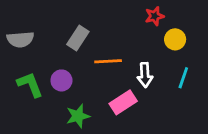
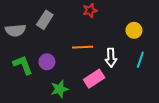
red star: (155, 16) -> (90, 10), moved
gray rectangle: (78, 38) -> (45, 20), moved

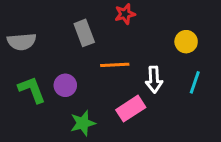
gray rectangle: (45, 20) -> (84, 33), moved, turned -54

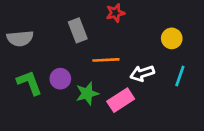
white arrow: (154, 79) -> (142, 73), turned 75
green star: (83, 123) -> (87, 93), moved

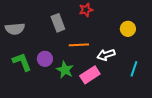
cyan line: (180, 76) -> (134, 69), moved
green star: (87, 93) -> (65, 70), turned -30

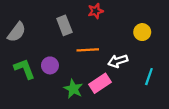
gray semicircle: (15, 29) -> (17, 32), turned -48
green star: (65, 70) -> (73, 89), moved

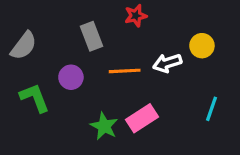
white arrow: (118, 61) -> (167, 63), moved
purple circle: (50, 65) -> (71, 77), moved

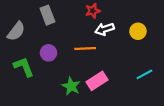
gray rectangle: (91, 36) -> (47, 15), moved
white arrow: (167, 63) -> (105, 29), moved
cyan line: (211, 109) -> (144, 74), turned 42

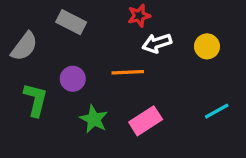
gray rectangle: (47, 15) -> (71, 22), turned -42
green L-shape: (24, 67) -> (36, 100), turned 35
green star: (71, 86) -> (94, 119), moved

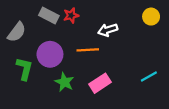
red star: (139, 16) -> (71, 15), moved
yellow circle: (207, 46) -> (151, 17), moved
purple circle: (73, 79) -> (50, 54), size x1.5

